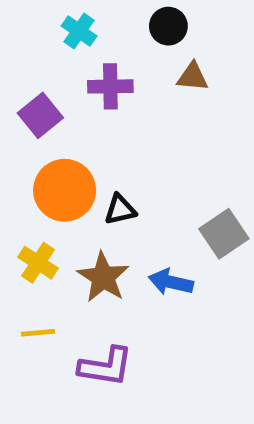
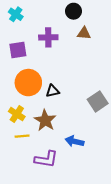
cyan cross: (79, 31) -> (16, 14), moved
purple square: (40, 115) -> (18, 50), turned 30
blue arrow: (171, 282) -> (75, 141), moved
yellow line: (38, 333) -> (22, 136), moved

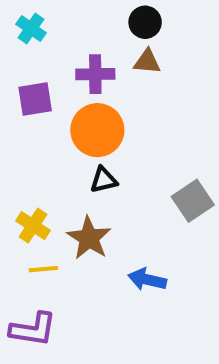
brown triangle: (84, 33) -> (147, 62), moved
orange circle: (28, 83) -> (97, 130), moved
purple L-shape: (46, 159) -> (33, 329), moved

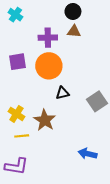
purple square: (35, 99) -> (17, 62), moved
black triangle: (104, 180) -> (62, 93), moved
blue arrow: (147, 280) -> (88, 154), moved

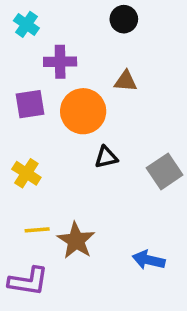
brown triangle: (74, 31) -> (126, 81), moved
purple cross: (48, 38) -> (60, 62), moved
yellow cross: (16, 114) -> (26, 173), moved
brown star: (45, 120) -> (76, 241), moved

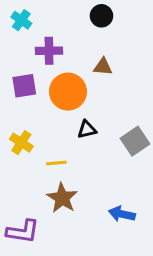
yellow line: (37, 230) -> (56, 163), moved

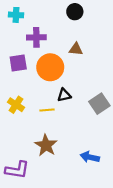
cyan cross: (21, 20) -> (16, 15), turned -32
yellow line: (56, 163) -> (47, 110), moved

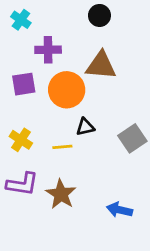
cyan cross: (16, 15) -> (21, 20), turned 32
brown triangle: (76, 49) -> (101, 65), size x1.6
purple L-shape: (17, 170) -> (22, 184), moved

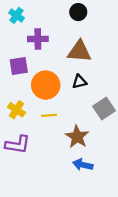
orange circle: (67, 90) -> (46, 85), moved
black triangle: (85, 127) -> (79, 82), moved
brown star: (61, 194) -> (77, 137), moved
blue arrow: (119, 210) -> (83, 165), moved

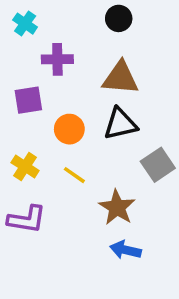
black triangle: (79, 82) -> (120, 124), size x1.5
orange circle: (46, 85) -> (69, 129), size x0.7
yellow line: (49, 115) -> (74, 175), turned 40

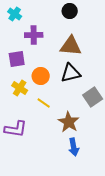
yellow cross: (25, 167) -> (20, 88), moved
blue arrow: (125, 250) -> (74, 147), turned -114

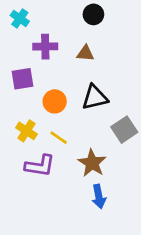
brown triangle: (71, 46) -> (85, 53), moved, size x0.6
yellow cross: (20, 88) -> (27, 131), moved
purple L-shape: (16, 129) -> (40, 166), moved

